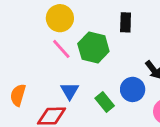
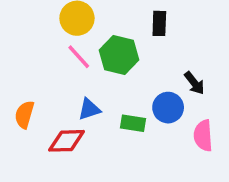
blue triangle: (70, 91) -> (89, 109), turned 42
green rectangle: (105, 102) -> (133, 123), turned -42

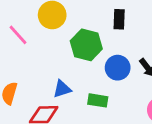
pink line: (79, 57) -> (18, 35), moved
blue circle: (168, 108) -> (118, 68), moved

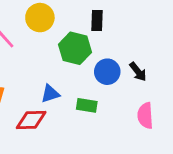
black rectangle: (119, 19) -> (97, 20), moved

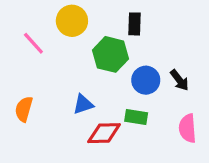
green rectangle: (87, 105) -> (136, 117), moved
red diamond: (31, 120) -> (104, 133), moved

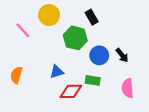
black rectangle: (135, 24) -> (92, 17), turned -32

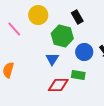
blue triangle: (57, 72) -> (52, 59), moved, turned -40

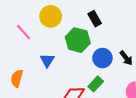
blue triangle: (52, 59) -> (47, 60), moved
green rectangle: (78, 75) -> (96, 84), turned -56

